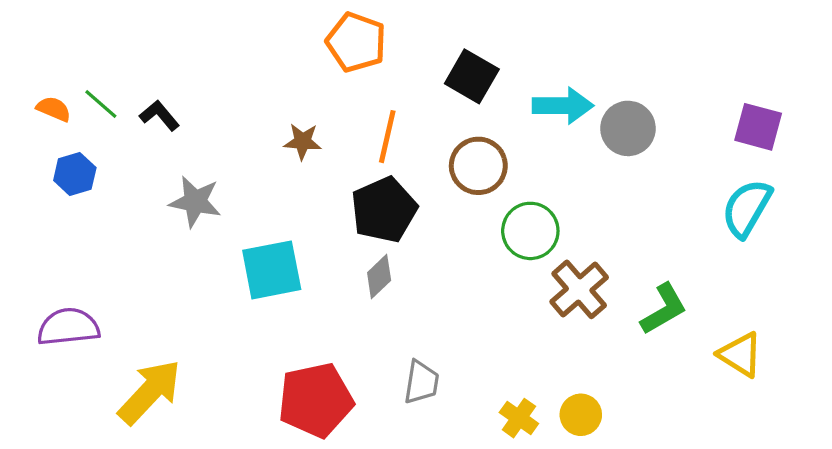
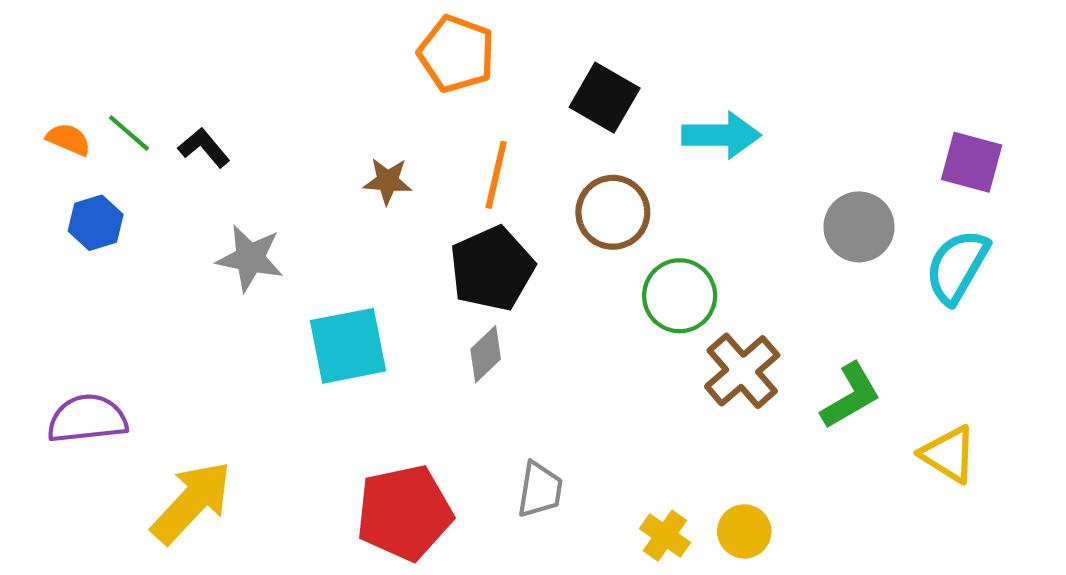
gray circle: (628, 128) -> (859, 227), moved

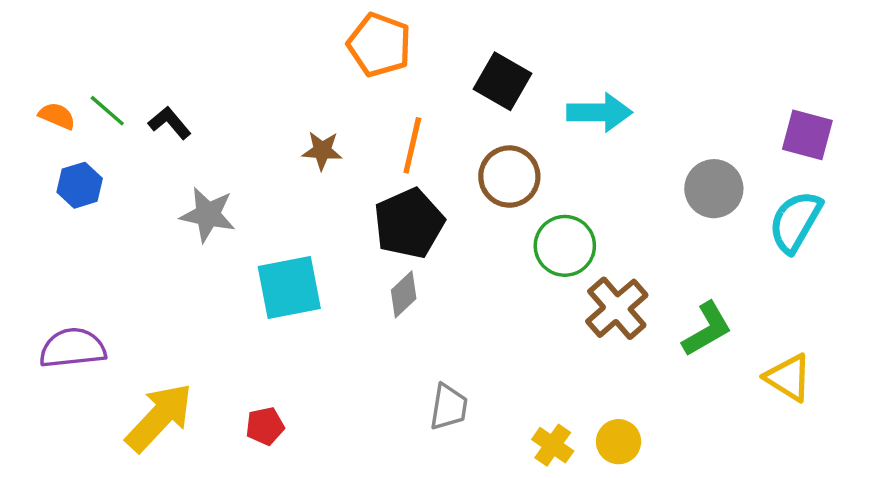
red pentagon: (404, 513) -> (265, 426), moved, size x0.5

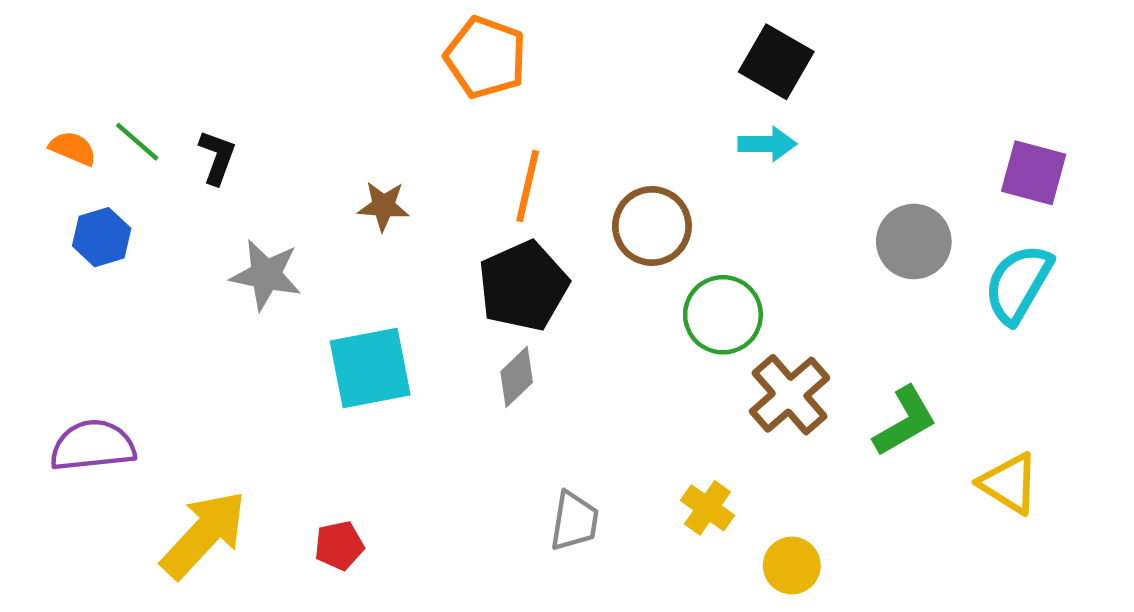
black square: (502, 81) -> (776, 62), moved
cyan arrow: (599, 112) -> (767, 144), size x0.7
black L-shape: (170, 123) -> (217, 157), turned 60
brown star: (322, 151) -> (383, 206), moved
yellow cross: (553, 445) -> (707, 508), moved

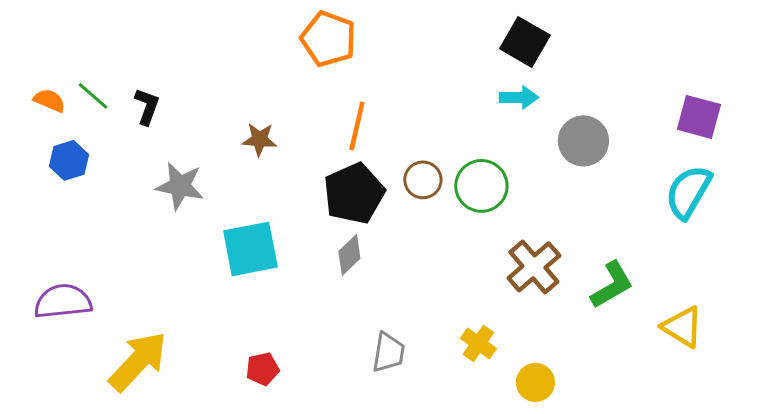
brown circle: (652, 226) -> (423, 180), moved, size x0.7
gray circle: (914, 242) -> (583, 141), moved
green circle: (723, 315) -> (481, 186), moved
red pentagon: (339, 546) -> (262, 369), moved

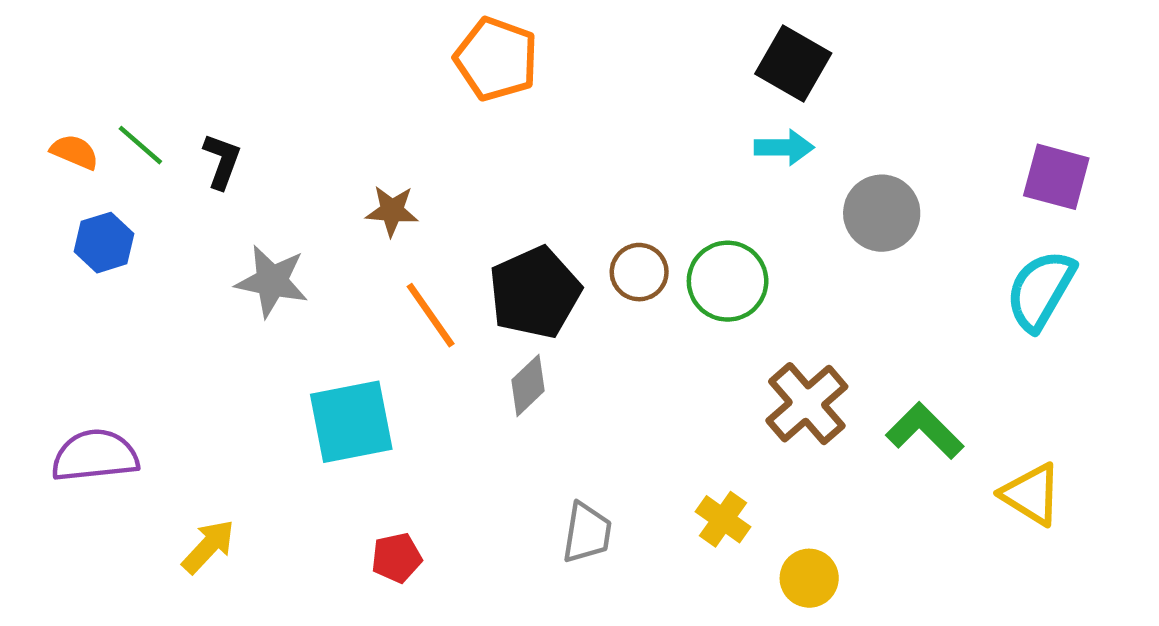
orange line: (357, 126) -> (431, 315), moved, turned -48
cyan square: (250, 249) -> (351, 422), moved
green L-shape: (612, 285) -> (925, 431), turned -105
yellow arrow: (138, 361) -> (208, 546), size x0.6

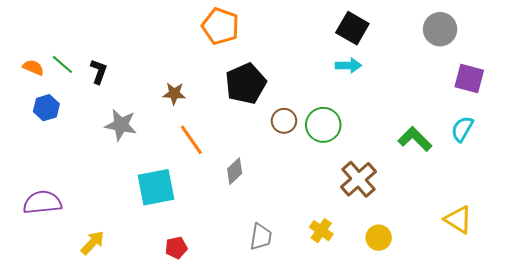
gray circle: (882, 213) -> (440, 29), moved
cyan semicircle: (1040, 290) -> (462, 129), size x0.7
black pentagon: (535, 292) -> (246, 84), moved
green L-shape: (925, 431) -> (415, 139), moved
yellow circle: (809, 578) -> (379, 238), moved

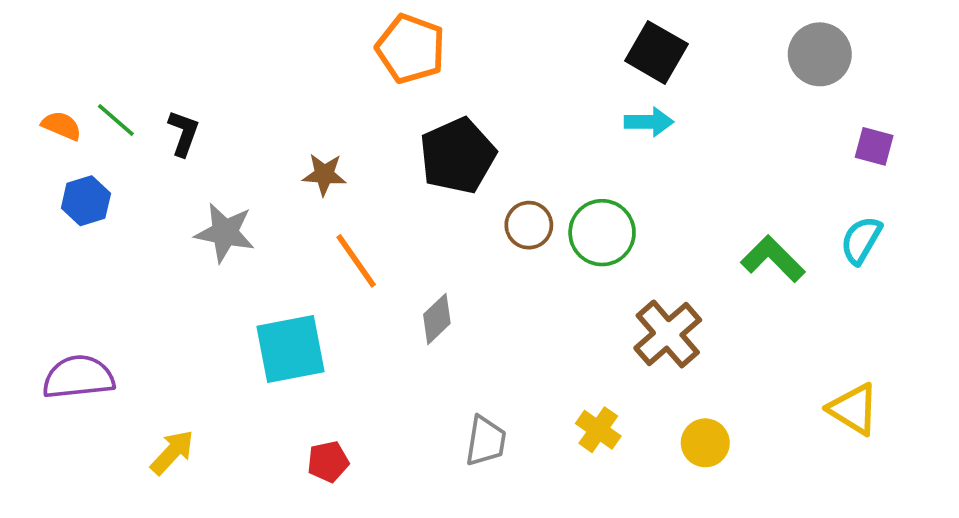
purple square: (469, 79) -> (874, 146), size x0.7

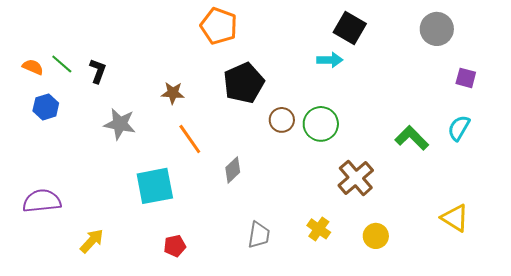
cyan arrow: (649, 122) -> (330, 60), moved

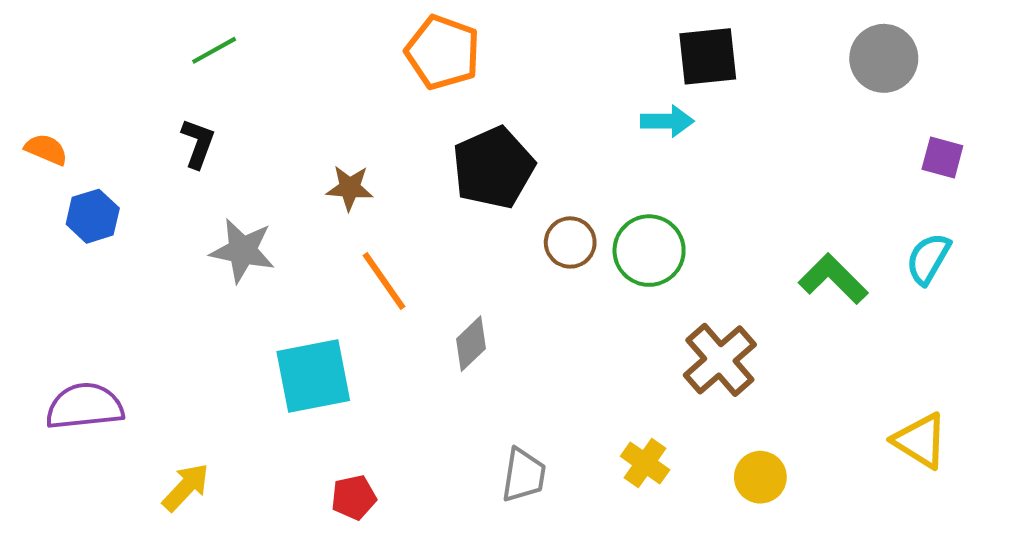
black square: (350, 28) -> (708, 56), turned -36
green line: (62, 64) -> (214, 50), moved, turned -70
orange semicircle: (33, 67) -> (46, 149), moved

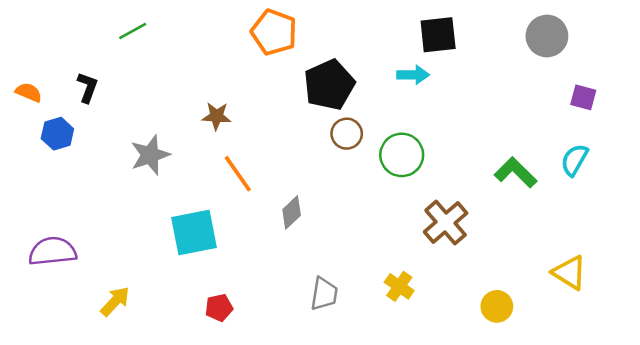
black L-shape: (198, 143) -> (88, 87), moved
black pentagon: (493, 168) -> (329, 85), moved
brown circle: (570, 242) -> (347, 134), moved
gray star: (242, 251) -> (150, 155), turned -30
yellow circle: (760, 477) -> (497, 306), moved

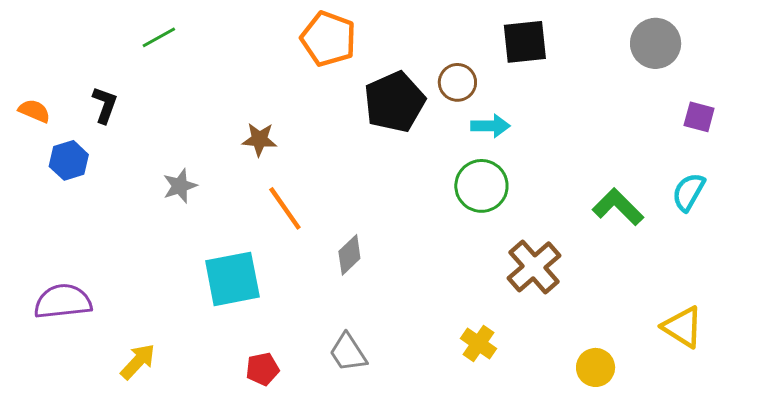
cyan arrow: (413, 75) -> (490, 126), moved
brown circle: (347, 134) -> (457, 82), moved
gray star: (150, 155) -> (180, 186), size x0.7
gray trapezoid: (324, 294) -> (348, 352), moved, turned 138

